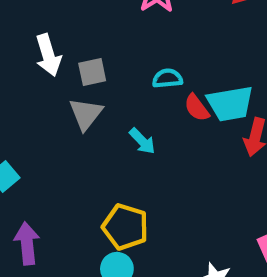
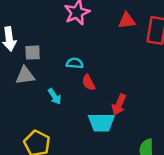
cyan trapezoid: (230, 104) -> (101, 122), moved
gray triangle: (86, 114) -> (25, 76), turned 35

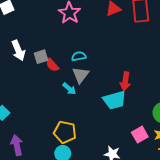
gray triangle: (25, 76) -> (81, 75), moved, turned -30
red semicircle: (89, 83) -> (52, 65), moved

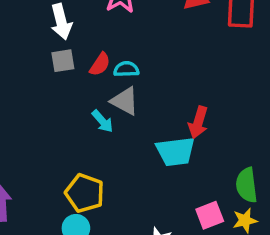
white arrow: (18, 50) -> (61, 22), moved
red semicircle: (52, 65) -> (100, 64), moved, turned -112
gray triangle: (81, 75) -> (125, 101), turned -48

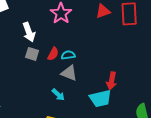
gray square: (63, 61) -> (32, 54), turned 32
cyan arrow: (102, 121) -> (58, 95), moved

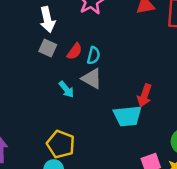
cyan semicircle: (68, 55) -> (94, 55), turned 104
cyan arrow: (58, 95) -> (66, 89), moved

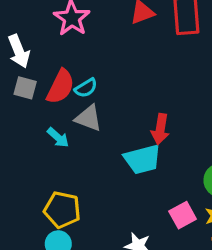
red semicircle: (75, 51) -> (61, 87), size x1.5
cyan semicircle: (94, 55) -> (86, 88), turned 54

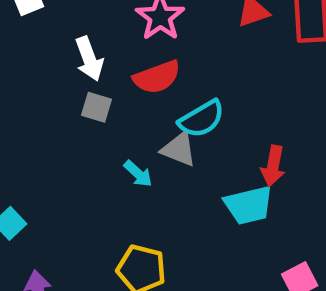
red semicircle: (61, 87) -> (157, 77), moved, turned 42
cyan semicircle: (86, 88) -> (202, 119), moved, size x1.5

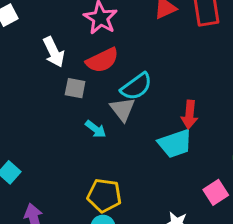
gray square: (96, 107) -> (75, 88), moved
gray triangle: (179, 149) -> (122, 109), turned 36

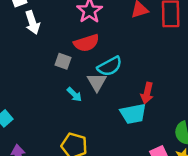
white arrow: (54, 52) -> (32, 23), moved

